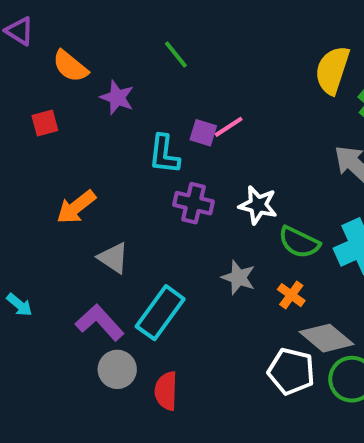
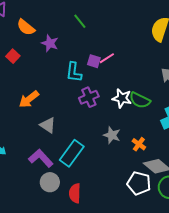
red square: (45, 123) -> (13, 56), turned -32
purple cross: (193, 203) -> (89, 97), turned -36
green semicircle: (299, 242) -> (140, 100), moved

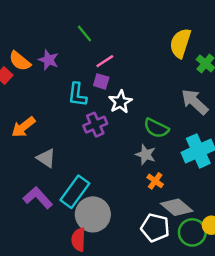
orange semicircle: (26, 27) -> (20, 61), moved
pink line: (107, 58) -> (105, 61), moved
white star: (122, 98) -> (120, 102), moved, turned 30
gray star: (112, 135) -> (146, 155), moved
gray circle: (50, 182) -> (93, 214), moved, size x1.5

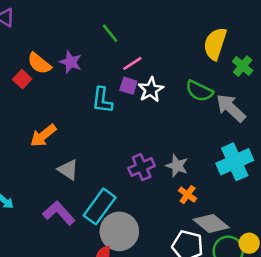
white star: (120, 102) -> (151, 90), moved
purple cross: (95, 125) -> (142, 167), moved
green semicircle: (156, 128) -> (199, 91), moved

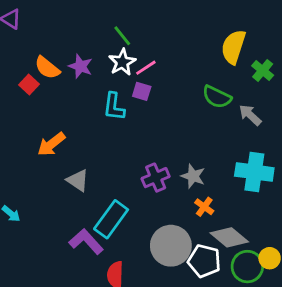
white star: (151, 90) -> (122, 62), moved
gray arrow: (231, 108) -> (250, 115), size x0.7
cyan cross: (235, 162) -> (254, 172), turned 32
purple L-shape: (59, 213) -> (86, 242), moved
gray circle: (119, 231) -> (171, 246), moved

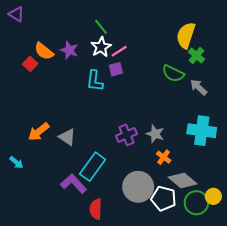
green cross: (263, 70) -> (196, 55), moved
purple square: (142, 91) -> (116, 69), turned -32
orange arrow: (51, 144) -> (39, 132), moved

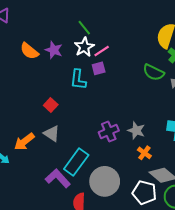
red square: (30, 64) -> (51, 105), moved
orange arrow: (39, 132) -> (24, 142), moved
gray circle: (138, 187) -> (105, 181), moved

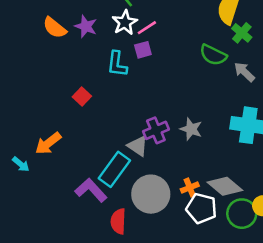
gray triangle: (52, 134) -> (138, 146), moved
orange cross: (144, 153) -> (190, 188), moved, turned 32

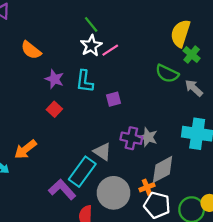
purple star: (86, 26) -> (54, 79), moved
purple square: (143, 50) -> (114, 99), moved
purple cross: (156, 130) -> (131, 138), moved, turned 35
gray diamond: (225, 186) -> (163, 169), moved, turned -68

